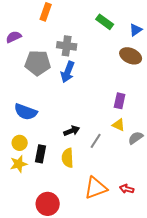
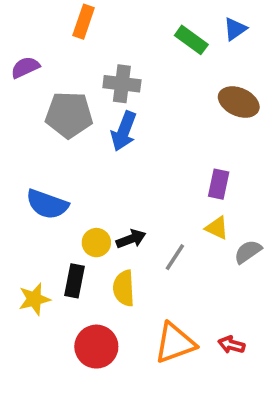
blue triangle: (136, 30) -> (235, 29), moved
yellow circle: (20, 143) -> (96, 243), moved
red circle: (48, 204) -> (96, 347), moved

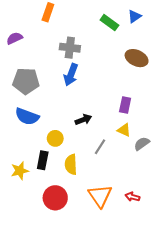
gray pentagon: (69, 115) -> (26, 81), moved
black arrow: (131, 239) -> (83, 120), moved
orange triangle: (175, 343) -> (100, 196), turned -45

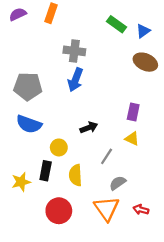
blue triangle: (134, 16) -> (143, 31), moved
purple semicircle: (15, 38) -> (18, 14), moved
gray semicircle: (142, 144) -> (118, 183), moved

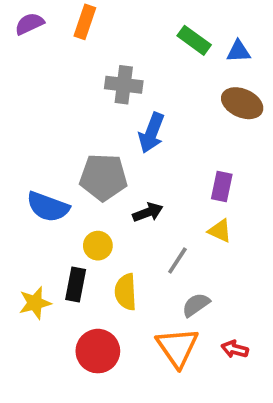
blue triangle: (143, 31) -> (238, 51), turned 32
blue arrow: (75, 80) -> (152, 133), moved
gray pentagon: (28, 86) -> (103, 177), moved

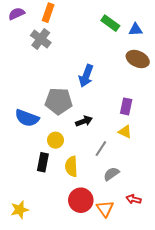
gray cross: (124, 85) -> (41, 39), moved, turned 30
yellow star: (35, 303) -> (20, 210), moved
orange triangle: (177, 347) -> (105, 209), moved, size x0.7
red circle: (98, 351) -> (81, 200), moved

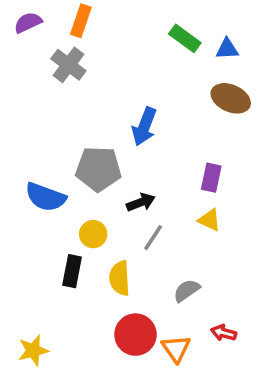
gray line: (101, 149) -> (153, 238), moved

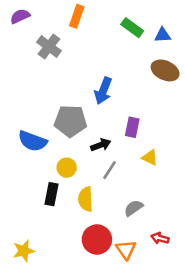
orange rectangle: (81, 21) -> (77, 16), moved
purple rectangle: (211, 178) -> (132, 127), moved

